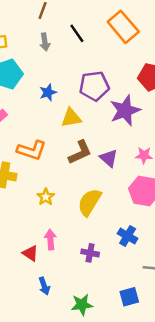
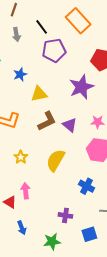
purple pentagon: (94, 86) -> (54, 50), moved
purple cross: (90, 253) -> (65, 215), moved

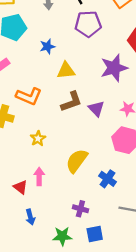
yellow semicircle: (56, 160) -> (77, 161), moved
blue square: (89, 234) -> (95, 234), moved

